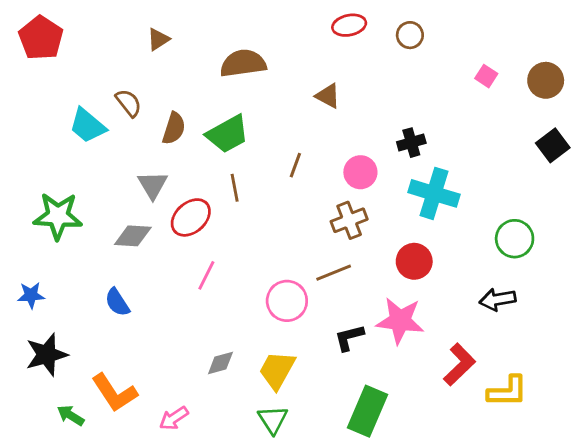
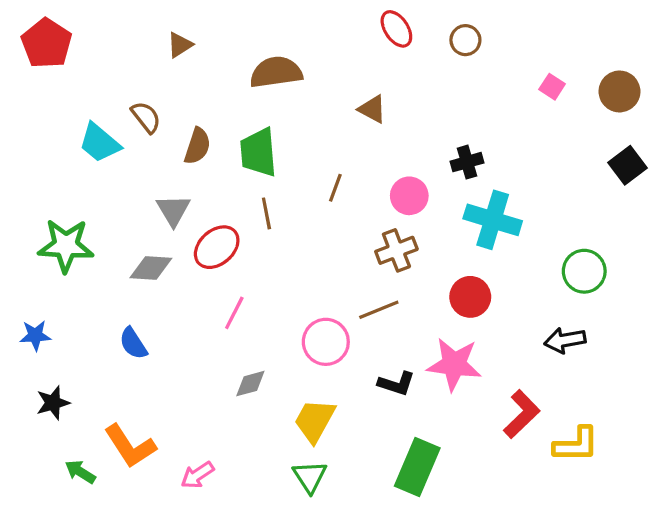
red ellipse: (349, 25) -> (396, 29), turned 68
green trapezoid: (228, 134) -> (258, 152), turned 114
black L-shape: (349, 338) -> (396, 384), turned -148
black star: (47, 355) -> (53, 403), size x0.7
gray diamond: (220, 363) -> (250, 384), moved

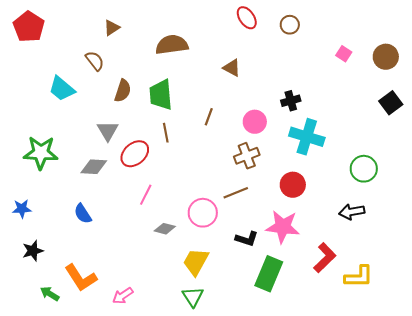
brown semicircle: (146, 117) -> (95, 61), moved
gray diamond: (250, 384) -> (165, 229), moved, turned 30
green rectangle: (417, 467) -> (269, 274), moved

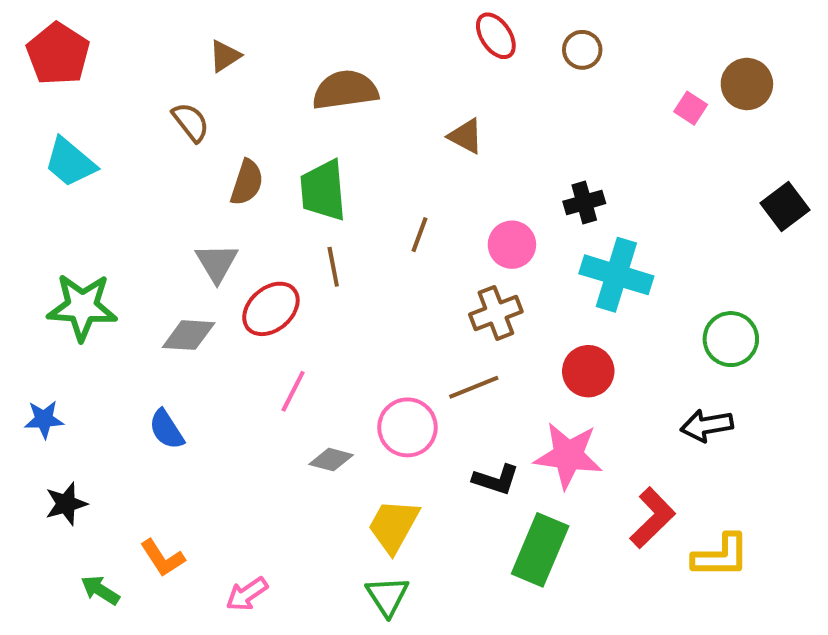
brown circle: (386, 57) -> (747, 84), moved
cyan trapezoid: (62, 89) -> (70, 162), moved
orange L-shape: (81, 278) -> (162, 558), size x0.7

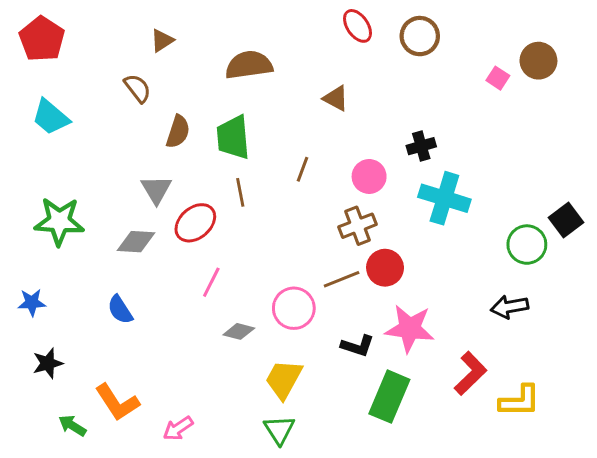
brown circle: (582, 50) -> (420, 36), size x1.4
black square: (785, 206) -> (566, 220), moved
red circle: (588, 371) -> (385, 268), moved
orange L-shape: (162, 558) -> (117, 402), size x1.4

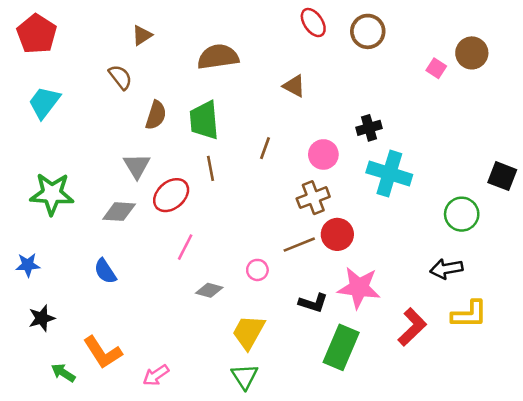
cyan trapezoid: (51, 117) -> (44, 102), turned 87
black square: (566, 220) -> (502, 176), moved, turned -32
pink circle: (294, 308) -> (257, 270), size x0.6
yellow L-shape: (520, 401) -> (469, 314), moved

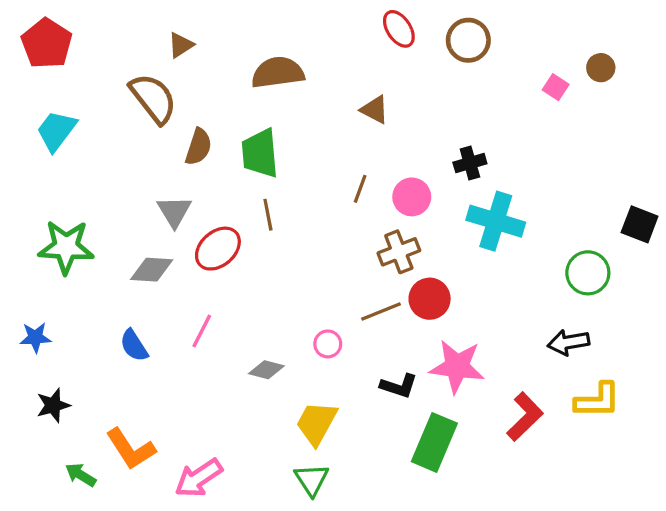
brown circle: (472, 53) -> (601, 68), size x0.7
brown semicircle: (120, 77) -> (153, 98), size x1.6
brown line: (265, 148) -> (360, 189), moved
pink line: (185, 247) -> (202, 331), moved
pink arrow: (156, 375) -> (199, 478), size x1.4

